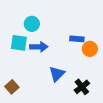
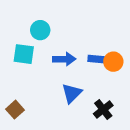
blue rectangle: (77, 39) -> (97, 59), moved
blue arrow: (39, 47) -> (64, 59), moved

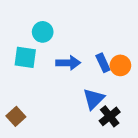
blue rectangle: (97, 59) -> (103, 63), turned 60
blue triangle: (72, 93) -> (94, 99), moved

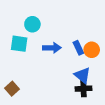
blue triangle: (94, 99) -> (82, 75), moved, turned -36
black cross: (110, 116) -> (83, 89), turned 35

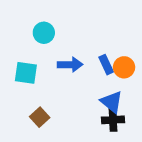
cyan square: (19, 44) -> (26, 73), moved
brown square: (12, 89) -> (40, 117), moved

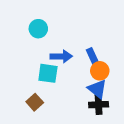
orange circle: (124, 67) -> (100, 71), moved
cyan square: (26, 73) -> (48, 73), moved

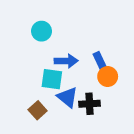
blue triangle: (97, 89) -> (67, 97), moved
black cross: (99, 105) -> (89, 104), moved

